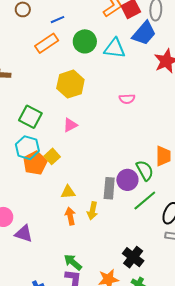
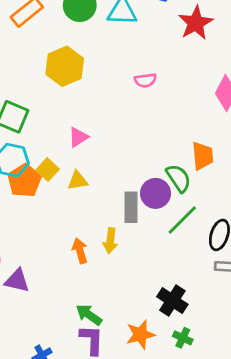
pink triangle: (70, 125) -> (78, 137), moved
yellow triangle: (68, 192) -> (78, 181), moved

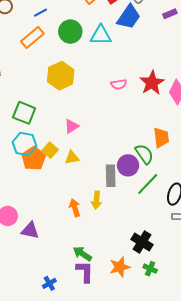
red star: (196, 23) -> (152, 83), moved

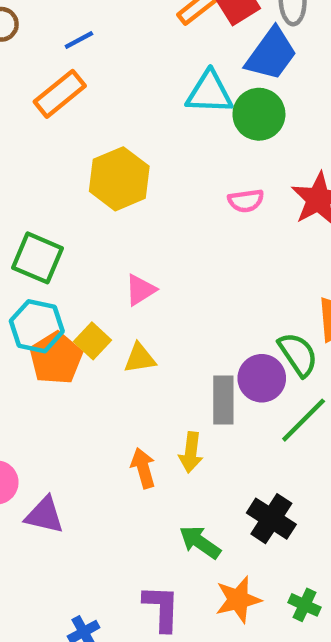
green circle: (70, 32) -> (259, 114), moved
black cross: (142, 242) -> (271, 519), moved
green arrow: (82, 254) -> (200, 542), moved

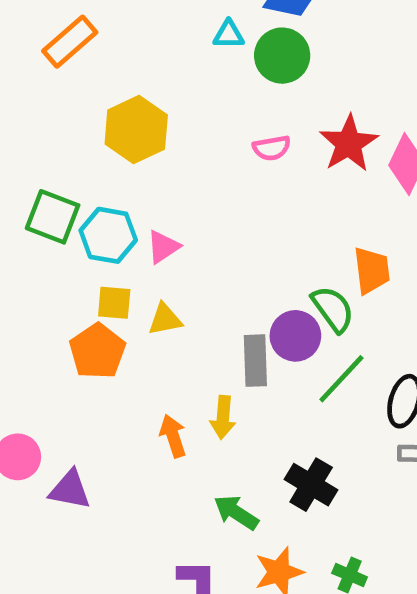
cyan triangle: (209, 93) -> (229, 35), size x0.6
cyan hexagon: (37, 326) -> (108, 235), moved
yellow square: (93, 341) -> (114, 303), turned -36
orange pentagon: (56, 358) -> (97, 351), moved

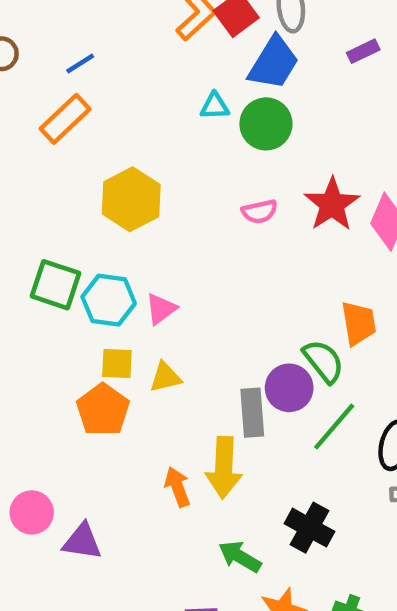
yellow arrow: (223, 417) -> (224, 468), size x1.5

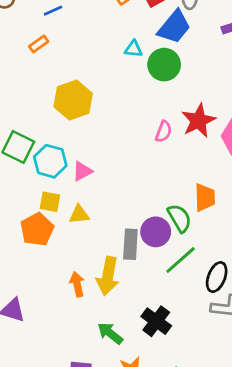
orange rectangle: (65, 119) -> (39, 44), size x0.6
pink semicircle: (260, 212) -> (164, 132), moved, turned -65

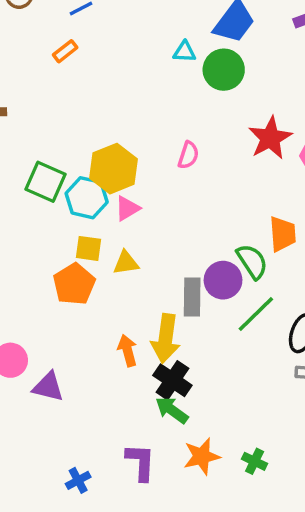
yellow hexagon: (73, 100) -> (113, 169), moved
pink semicircle: (164, 132) -> (188, 155), moved
black cross: (156, 321) -> (172, 380), moved

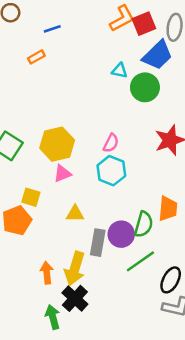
cyan hexagon: (87, 198) -> (111, 171), moved
green semicircle: (252, 261) -> (144, 224), turned 40
yellow triangle: (126, 263) -> (75, 214), moved
green arrow: (172, 410) -> (53, 317), moved, turned 30

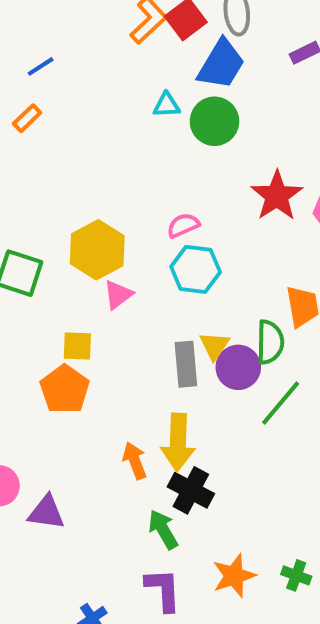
pink semicircle: (111, 143) -> (183, 225), turned -126
yellow triangle: (75, 214) -> (214, 346), moved, turned -42
gray rectangle: (98, 243) -> (186, 364), moved

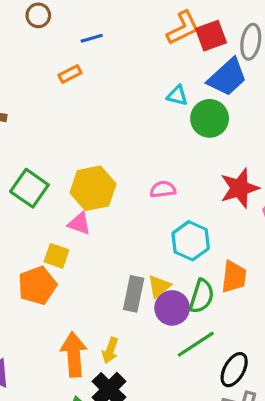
cyan hexagon: (196, 269) -> (191, 241), moved
pink triangle: (118, 295) -> (79, 224), moved, turned 40
yellow arrow: (178, 442) -> (110, 350), size x0.6
orange arrow: (135, 461) -> (74, 355), size x1.5

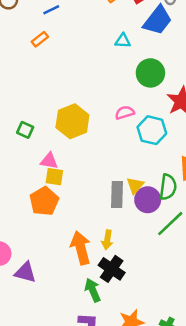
green circle: (210, 118) -> (150, 73), moved
green square: (29, 188) -> (25, 130), size x0.6
pink triangle: (79, 224) -> (49, 161), moved
cyan hexagon: (191, 241) -> (152, 130), moved

